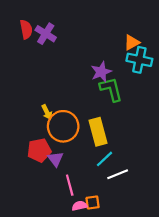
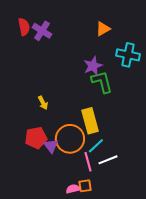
orange triangle: (132, 42) -> (103, 29), moved
orange circle: (63, 126) -> (70, 139), moved
pink line: (70, 185) -> (88, 162), moved

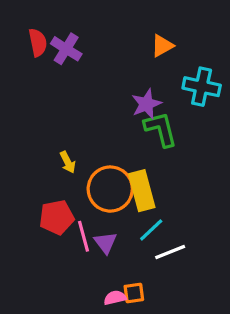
orange circle: (70, 139) -> (110, 189), moved
purple triangle: (51, 146) -> (106, 243), moved
pink line: (88, 162) -> (83, 236), moved

